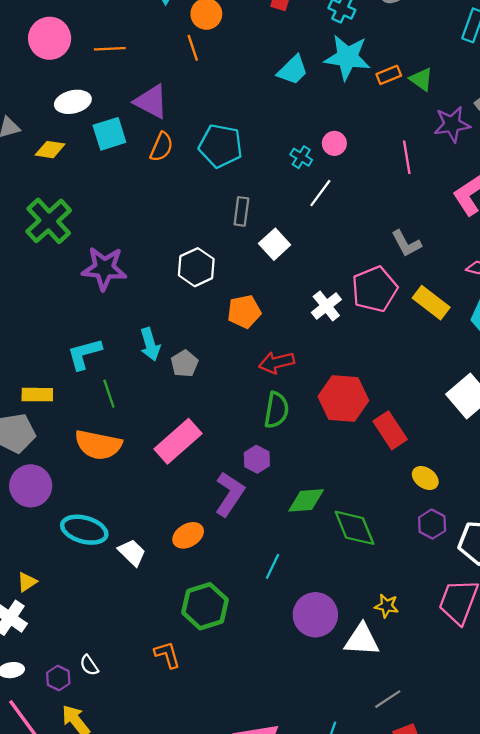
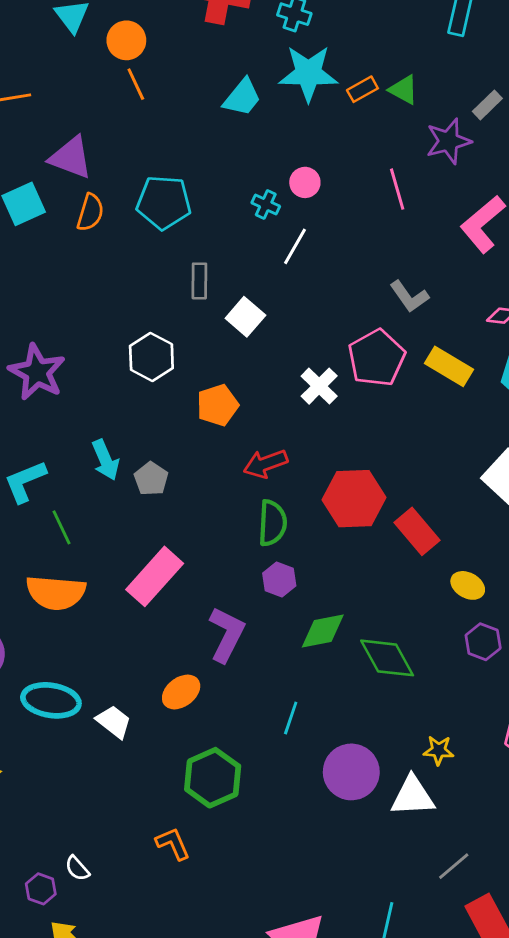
orange line: (193, 48) -> (136, 84), moved
purple star: (104, 268) -> (37, 372), turned 30
purple hexagon: (257, 459) -> (279, 579), moved

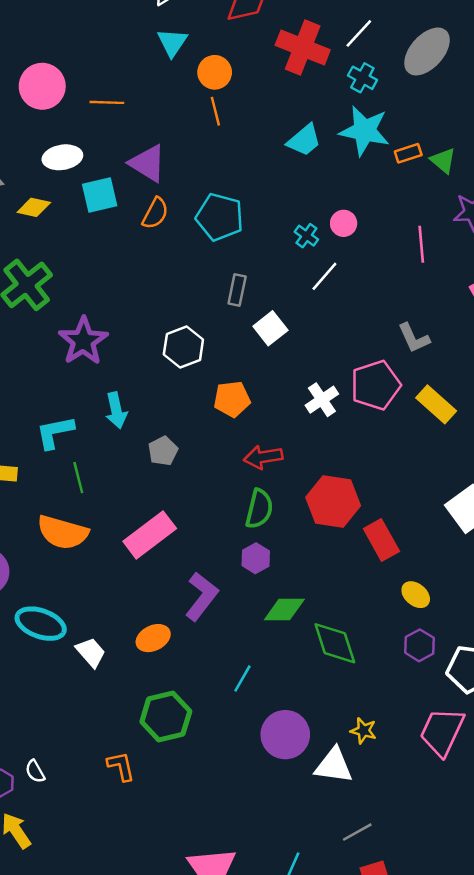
cyan arrow: (105, 460) -> (116, 410), moved

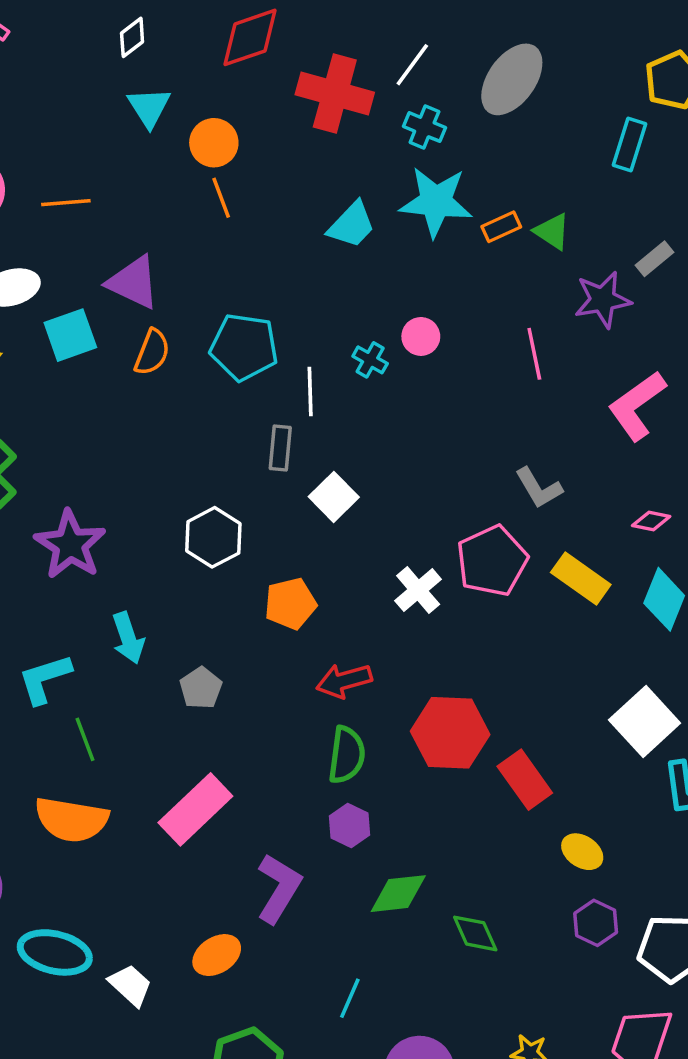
white line: (324, 276) -> (310, 392), moved, turned -36
green diamond: (335, 643) -> (475, 933), size x0.7

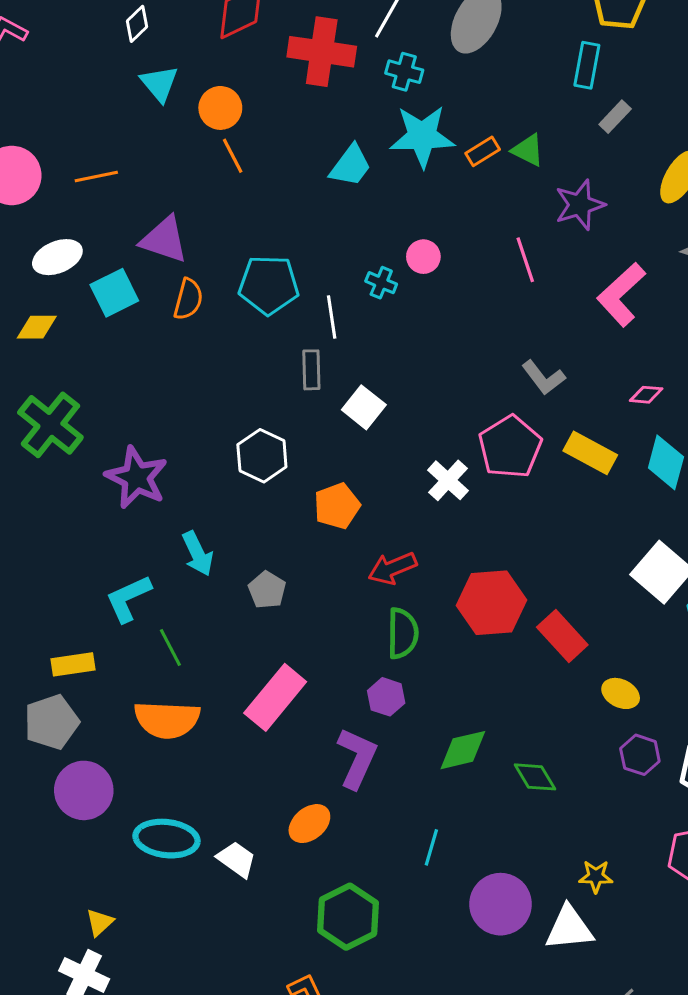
gray rectangle: (654, 259) -> (615, 117), moved
purple hexagon: (349, 826) -> (386, 697), moved

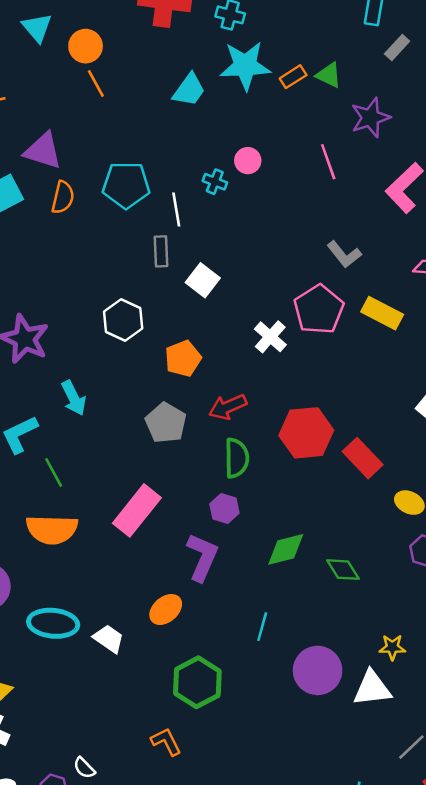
gray pentagon: (267, 590) -> (166, 423), moved, size x1.4

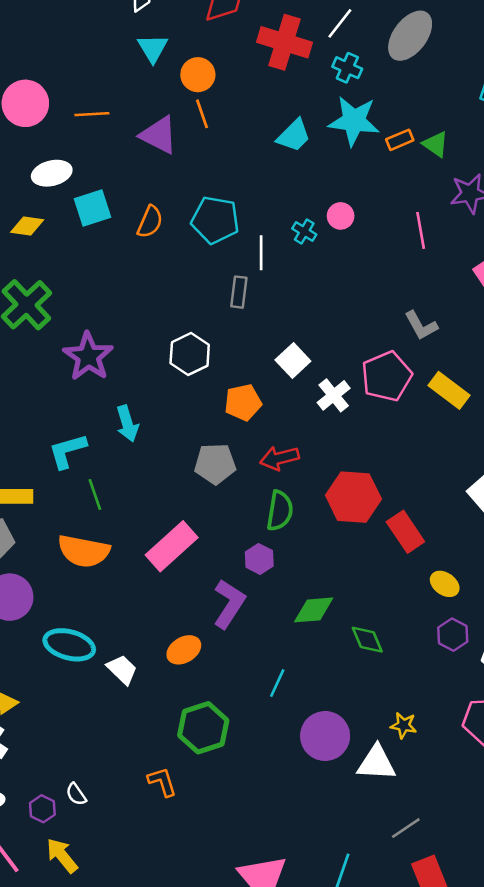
purple triangle: (43, 151) -> (159, 135), moved
white square: (203, 280) -> (293, 361), moved
gray pentagon: (166, 423) -> (215, 464), turned 30

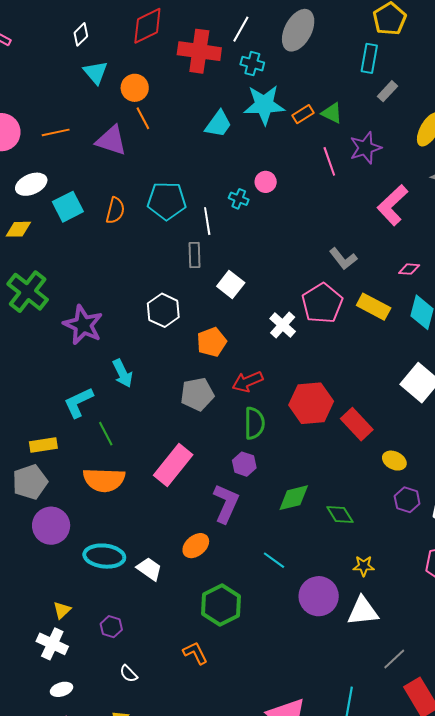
pink line: (421, 230) -> (329, 161), moved
white square: (293, 361) -> (231, 285), moved
cyan line: (277, 683) -> (274, 560), turned -70
yellow star: (404, 725) -> (364, 566), moved
purple hexagon: (42, 809) -> (111, 627), moved

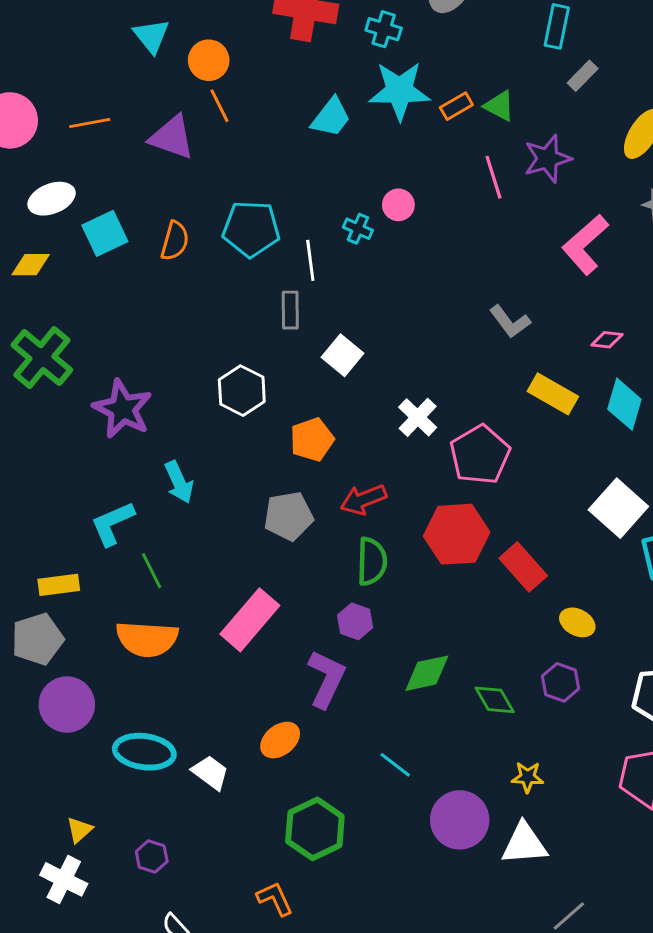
pink pentagon: (322, 303) -> (480, 455), moved
purple hexagon: (407, 500) -> (561, 682), moved

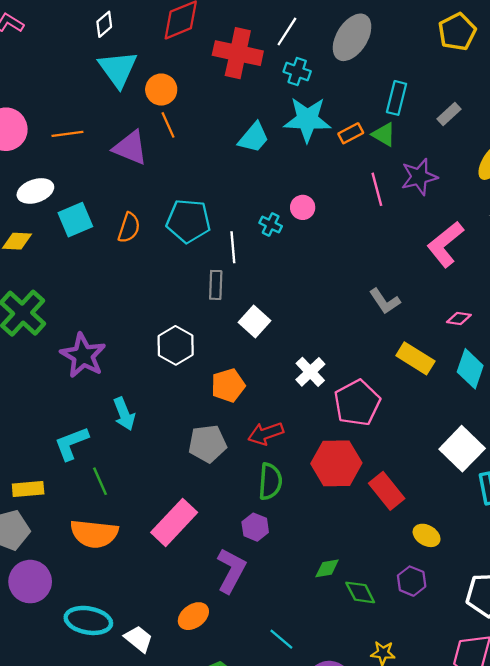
cyan rectangle: (557, 26) -> (396, 98), moved
cyan triangle: (151, 36) -> (118, 69), size x1.4
green diamond: (427, 673) -> (327, 568), moved, size x0.7

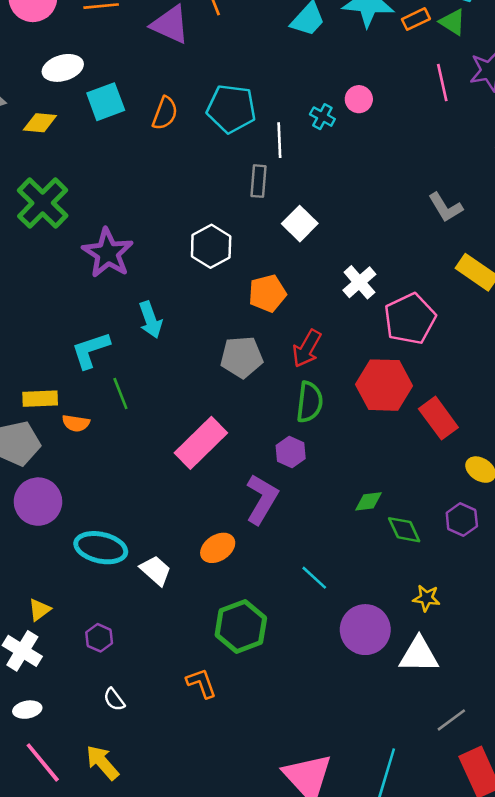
red arrow: (266, 433) -> (307, 349), turned -44
orange semicircle: (94, 534) -> (76, 423), moved, size x0.5

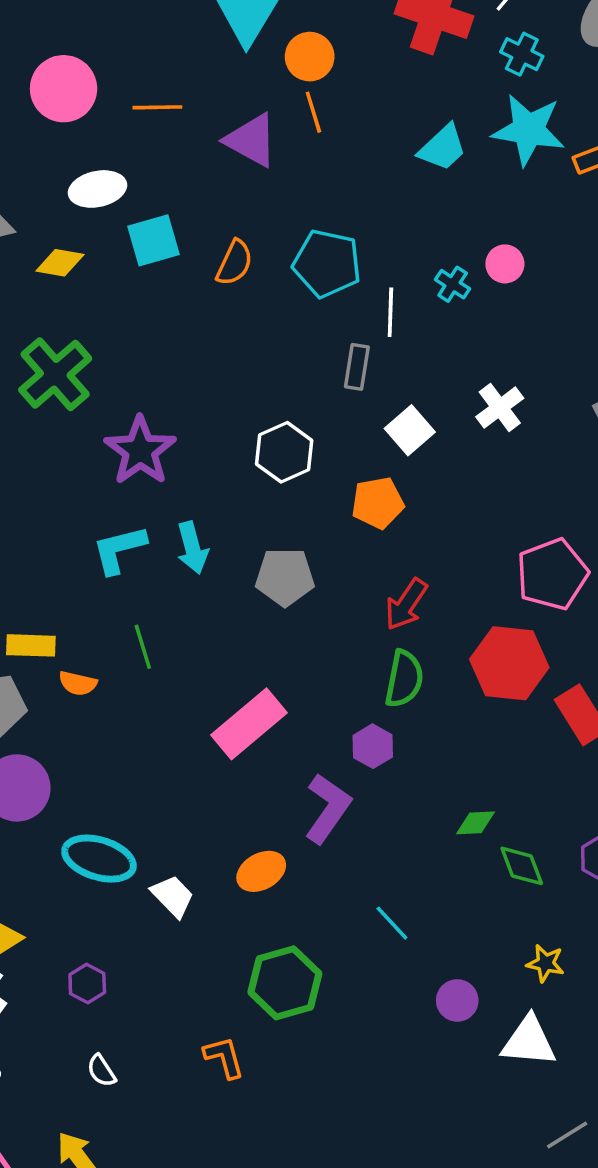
white cross: (359, 282) -> (500, 408), moved
orange pentagon: (267, 293) -> (378, 503), moved
cyan L-shape: (91, 350) -> (119, 549), moved
gray pentagon: (242, 357) -> (285, 577), moved
purple circle: (365, 630) -> (457, 1000), size x0.6

